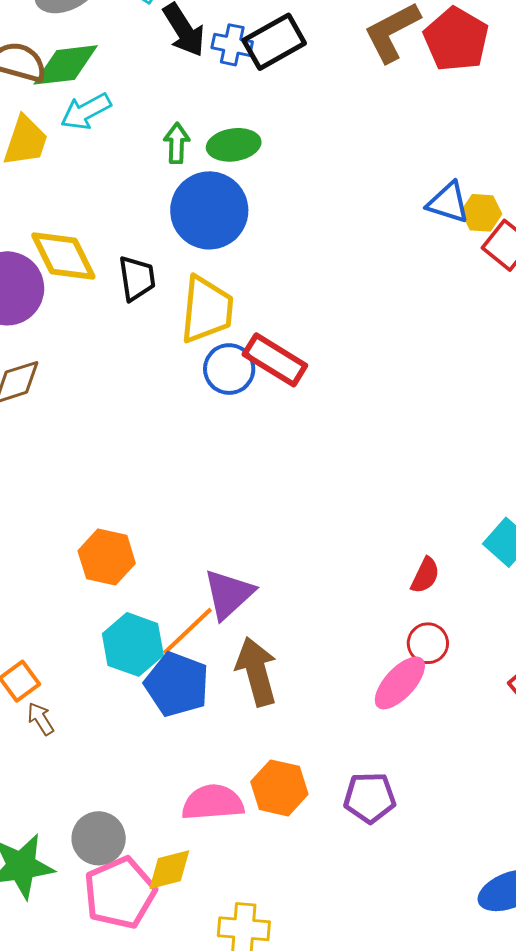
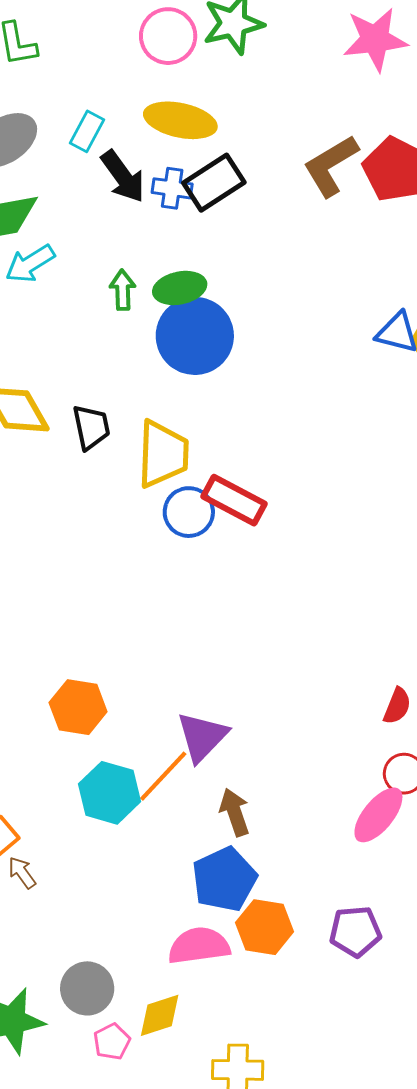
blue circle: (209, 210) -> (195, 336), moved
brown arrow: (257, 671) -> (235, 812), size x0.7
blue pentagon: (177, 684) -> (224, 879), moved, turned 30
pink pentagon: (120, 893) -> (112, 1042), size x0.5

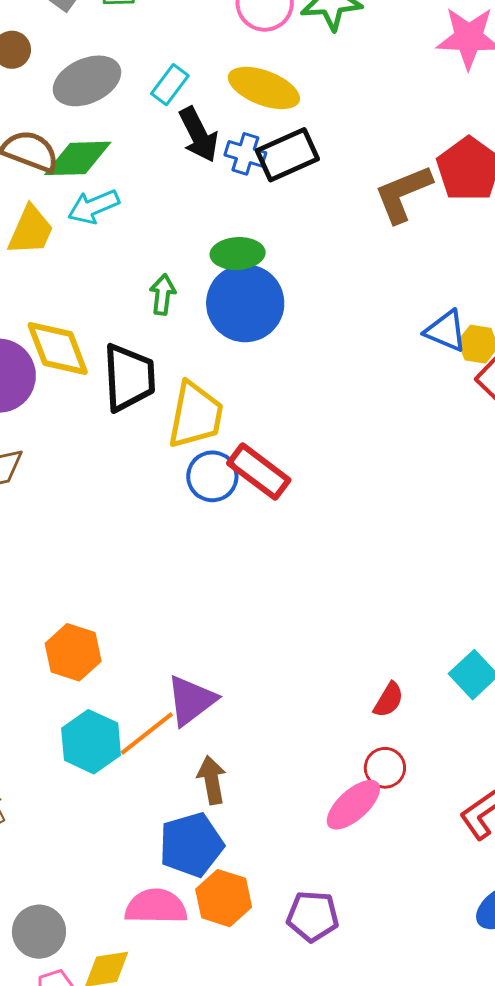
brown L-shape: (331, 166) -> (403, 194), moved
green arrow: (123, 290) -> (163, 295), moved
black trapezoid: (91, 427) -> (129, 377), size x1.5

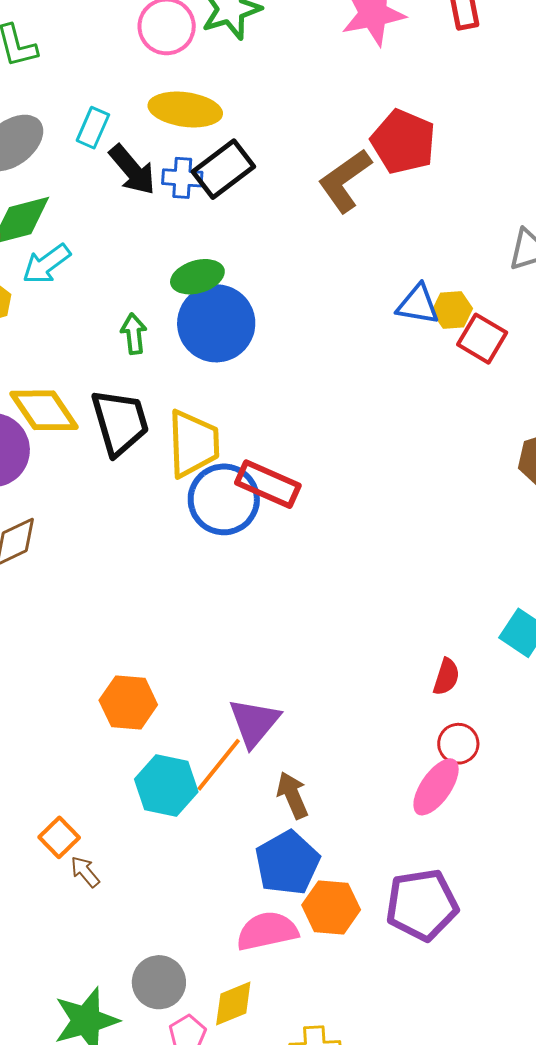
blue circle: (212, 476) -> (224, 499), size x1.4
purple pentagon: (313, 916) -> (422, 905), size x1.4

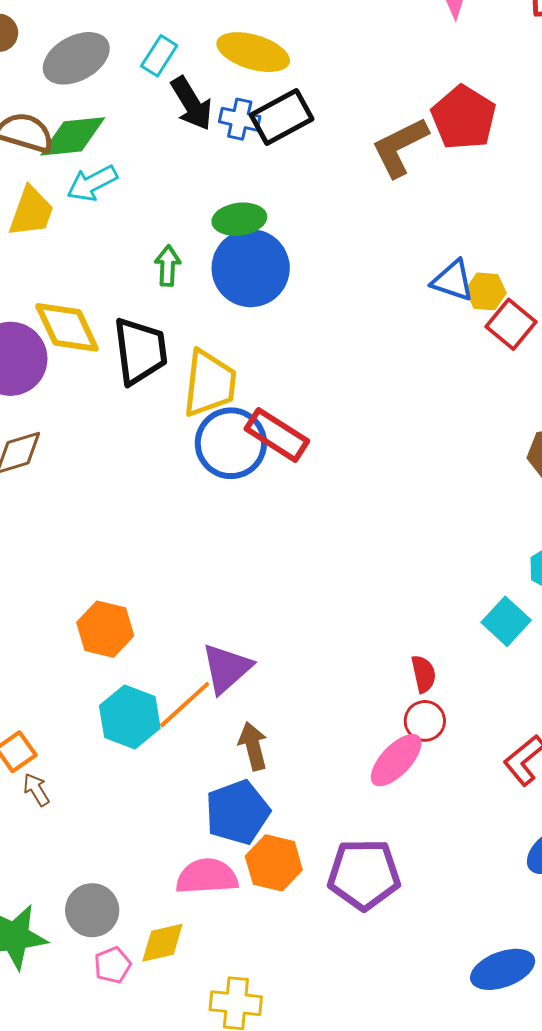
red semicircle: (446, 677) -> (424, 674), moved, turned -39

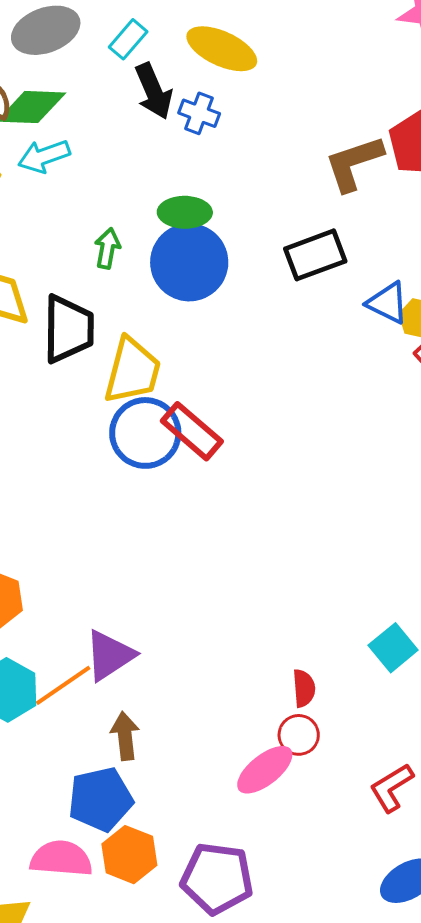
black rectangle: (282, 117) -> (315, 255), moved

